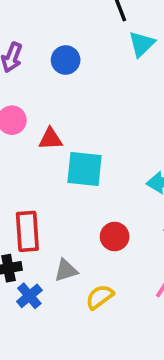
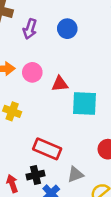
red rectangle: (27, 231) -> (47, 149), turned -60

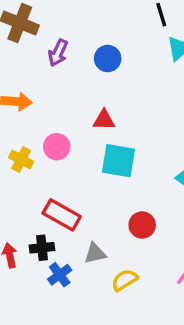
pink circle: (32, 72) -> (57, 147), moved
red triangle: (60, 84) -> (104, 120), moved

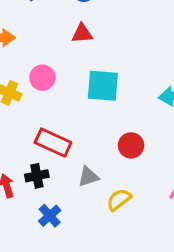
red triangle: (104, 120) -> (82, 34), moved
blue cross: (60, 275) -> (50, 216), moved

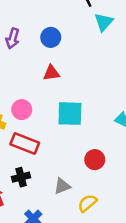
red rectangle: (53, 143) -> (25, 143), moved
black cross: (37, 176) -> (21, 177), moved

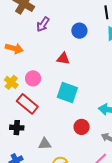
blue circle: (51, 37) -> (79, 31), moved
red circle: (95, 160) -> (82, 127), moved

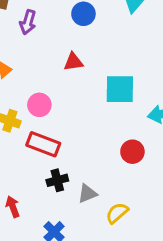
cyan square: (67, 93) -> (120, 89), moved
black cross: (17, 128) -> (57, 180), moved

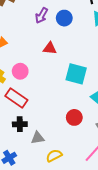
purple arrow: (28, 22) -> (42, 16), moved

